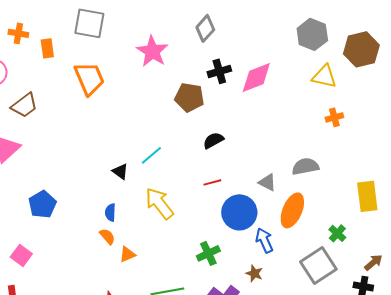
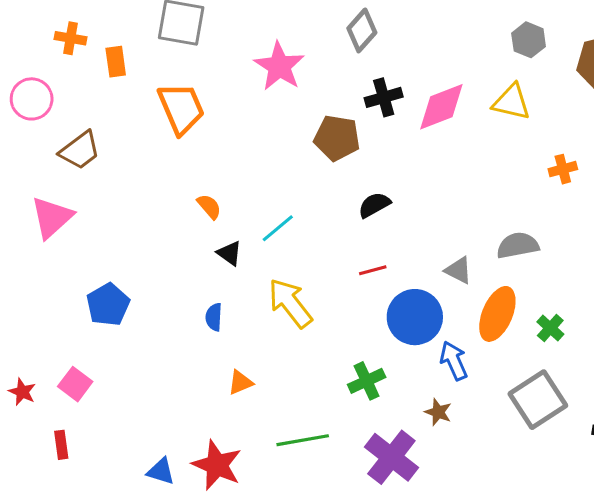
gray hexagon: (312, 34) -> (529, 40), size x0.7
yellow triangle: (324, 76) -> (511, 102), moved
green cross: (337, 233) -> (550, 328), moved
orange semicircle: (107, 236) -> (209, 206), moved

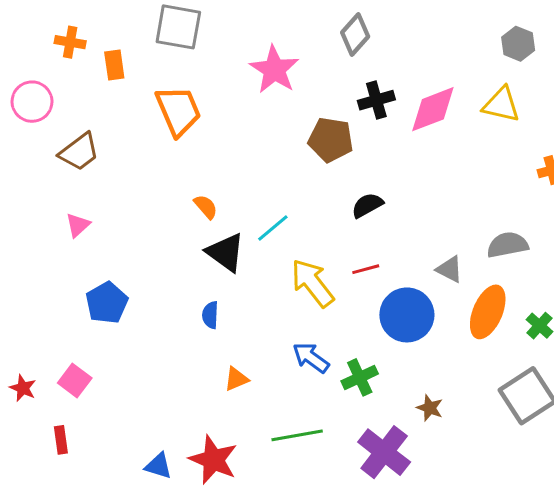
pink triangle: (52, 217) -> (78, 225), moved, size x0.6
black triangle: (229, 253) -> (226, 252), size x1.6
yellow arrow: (290, 303) -> (312, 283), moved
blue arrow: (454, 361) -> (311, 358), moved, turned -30

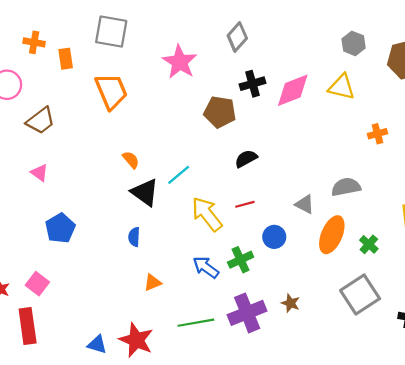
pink triangle: (78, 225) -> (40, 173), turned -42
blue circle: (407, 315) -> (274, 237), size x0.6
green cross: (360, 377) -> (241, 260), moved
red rectangle: (61, 440) -> (28, 326), size x1.8
purple cross: (384, 452) -> (247, 313), moved, turned 30

